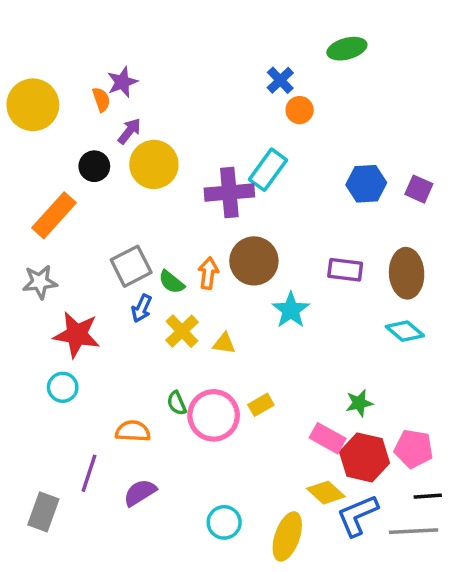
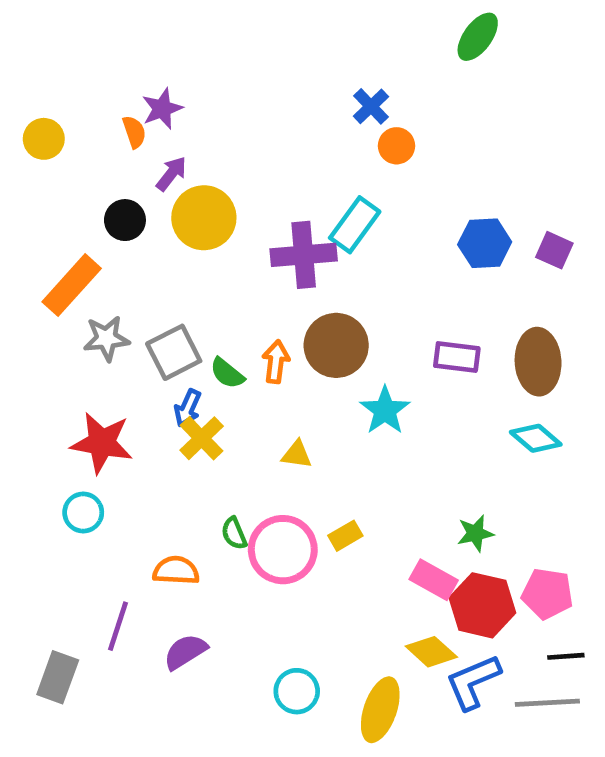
green ellipse: (347, 49) -> (478, 37), moved, turned -39
yellow circle: (33, 105) -> (44, 139), size x0.6
gray star: (40, 282) -> (106, 338), moved
yellow cross: (182, 331) -> (202, 438), moved

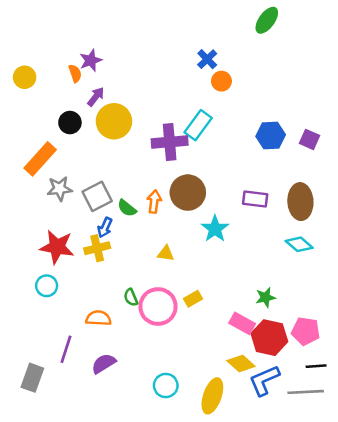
yellow cross: (202, 438) -> (97, 248), moved, turned 30

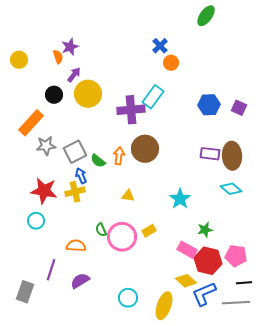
purple rectangle: (255, 199) -> (210, 154), moved
blue arrow: (105, 227) -> (81, 176), turned 133
cyan star: (215, 229) -> (180, 199), moved

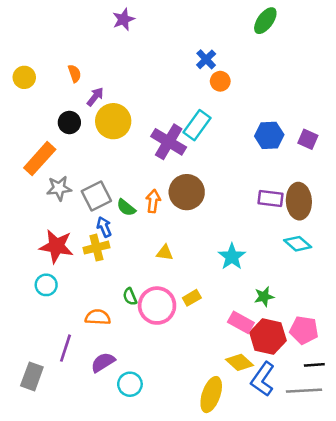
purple star: (70, 47) -> (124, 19), moved
purple cross: (131, 110) -> (169, 142), turned 36
blue L-shape: (204, 294) -> (263, 379), turned -32
cyan circle: (128, 298) -> (130, 384), moved

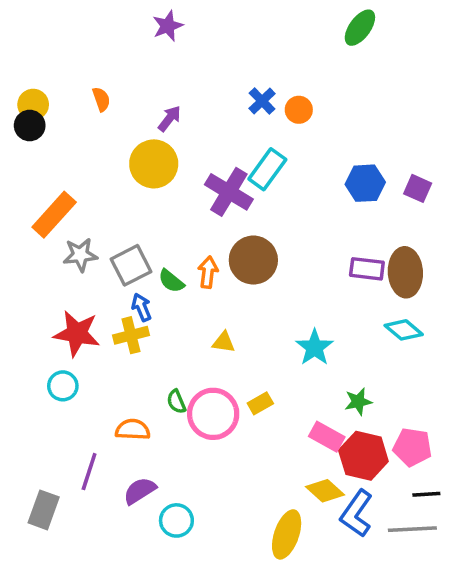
blue cross: (206, 59) -> (262, 101), moved
purple arrow: (95, 97) -> (169, 118), moved
black circle: (69, 122) -> (30, 125), moved

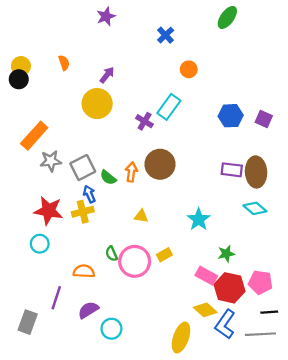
blue cross: (262, 101) -> (166, 35), moved
purple cross: (229, 192) -> (145, 121), size x0.6

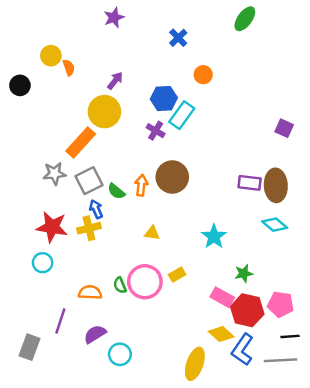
yellow circle: (21, 66) -> (51, 56), moved
blue hexagon: (231, 116) -> (164, 98), moved
orange rectangle: (34, 136) -> (81, 143), moved
green semicircle: (111, 254) -> (120, 285), moved

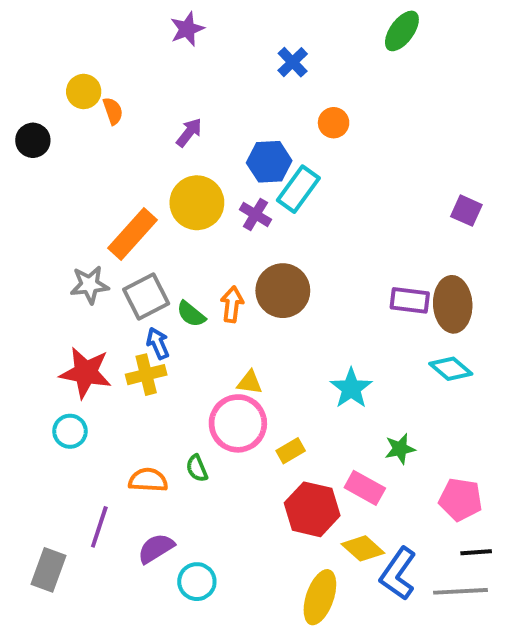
yellow circle: (104, 112) -> (197, 203), moved
pink circle: (145, 282) -> (238, 423), moved
red hexagon: (247, 310) -> (312, 509), moved

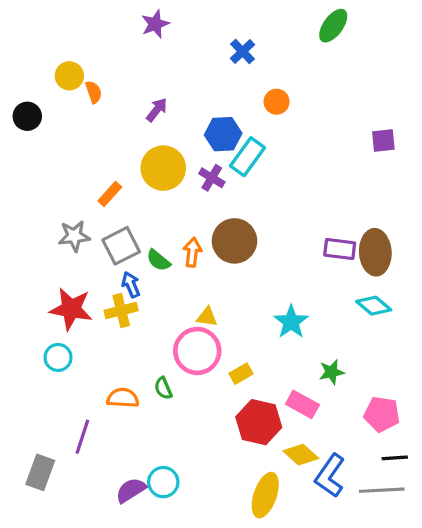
purple square: (466, 211) -> (383, 141), moved, turned -30
orange rectangle: (132, 234) -> (110, 194), size x0.6
purple semicircle: (156, 548) -> (131, 490), moved

